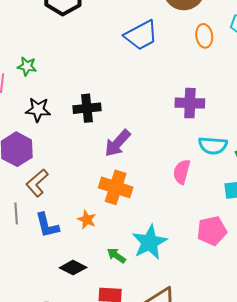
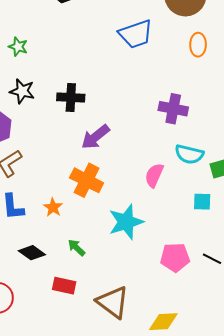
pink pentagon: (212, 231) -> (175, 257), moved
cyan star: (149, 242) -> (126, 222), moved

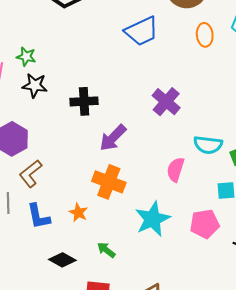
black star: (22, 91) -> (35, 85), moved
purple cross: (173, 109) -> (166, 102), moved, turned 36
pink pentagon: (175, 257) -> (205, 224), moved

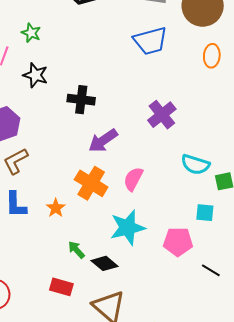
green star: (26, 57) -> (31, 33), moved
pink semicircle: (176, 170) -> (133, 179), moved
black diamond: (62, 260) -> (105, 263), moved

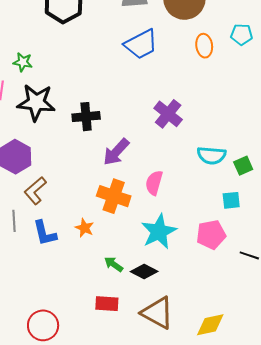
black star: (35, 75) -> (36, 102), size x1.5

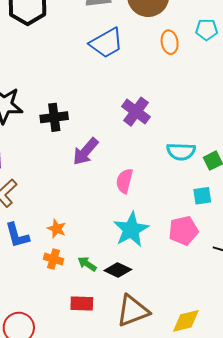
orange cross: (114, 196) -> (53, 259), moved, size x0.6
brown triangle: (157, 313) -> (133, 311), turned -48

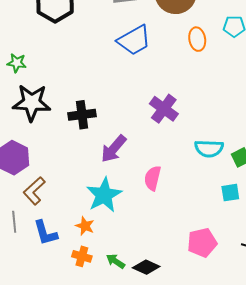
cyan star: (131, 230) -> (104, 195), moved
pink pentagon: (183, 231) -> (202, 243), moved

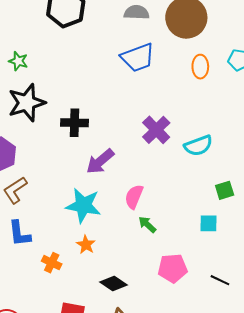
black star: (32, 103) -> (27, 103), turned -30
cyan semicircle: (209, 148) -> (198, 146), moved, turned -32
cyan star: (104, 195) -> (83, 205), turned 30
orange star: (85, 226) -> (86, 245), moved
green arrow: (115, 261) -> (147, 225), moved

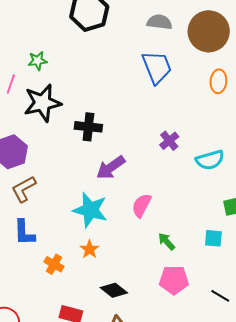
blue trapezoid: (138, 58) -> (157, 67), turned -96
green star: (18, 61) -> (38, 61), turned -30
purple cross: (156, 130) -> (169, 141), size x0.7
green arrow: (147, 225) -> (167, 241), moved

